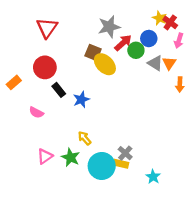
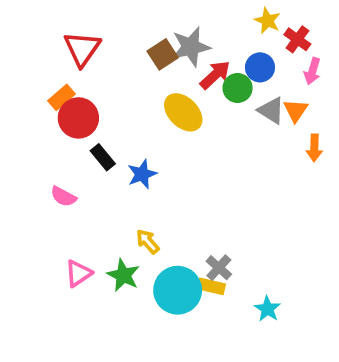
yellow star: (159, 18) -> (267, 21), moved
brown square: (93, 52) -> (163, 54), moved, turned 35
orange rectangle: (14, 82) -> (62, 97), moved

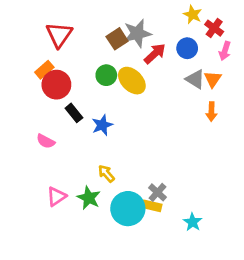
green circle: (238, 88) -> (106, 75), moved
orange arrow: (314, 148) -> (211, 112), moved

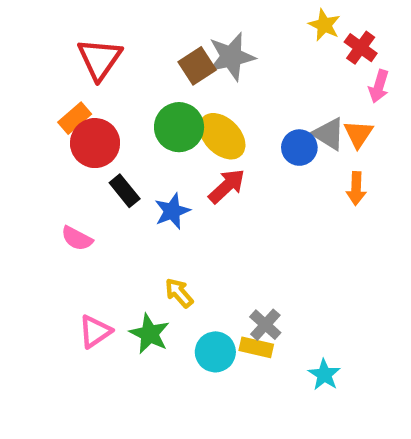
blue circle: (187, 48) -> (299, 148), moved
red arrow: (155, 54) -> (227, 186), moved
green circle: (106, 75) -> (179, 127), size x1.4
cyan circle: (128, 209) -> (215, 352), size x0.7

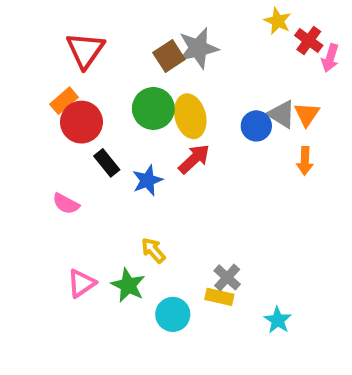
pink arrow: (379, 86) -> (330, 58), moved
yellow ellipse: (222, 136) -> (190, 116), turned 30
cyan circle: (215, 352) -> (173, 314), moved

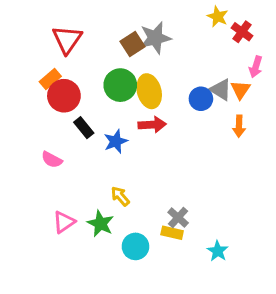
pink arrow: (330, 58) -> (256, 67), moved
red arrow: (194, 159) -> (152, 125), turned 40

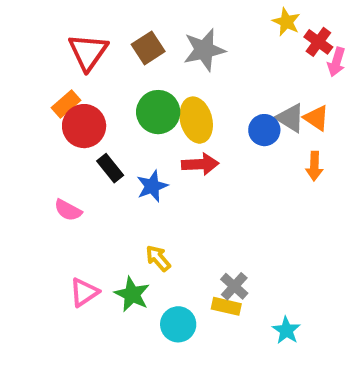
brown square: (132, 44) -> (148, 48), moved
pink arrow: (256, 67) -> (336, 62), moved
orange triangle: (240, 90) -> (316, 118), turned -30

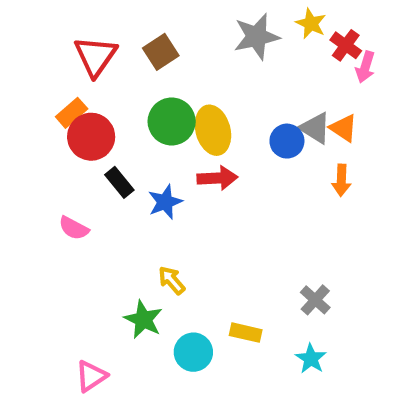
gray star: (204, 50) -> (256, 37), moved
gray cross: (234, 286) -> (315, 300), moved
pink triangle: (84, 292) -> (91, 376), moved

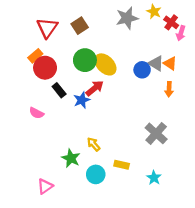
yellow ellipse: (213, 130) -> (105, 64), turned -30
red arrow: (217, 178) -> (95, 88), moved, turned -36
yellow arrow: (172, 280) -> (94, 144), moved
gray cross: (315, 300) -> (156, 133), moved, size x1.5

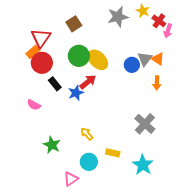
red triangle: (47, 28) -> (41, 38), moved
gray triangle: (156, 63) -> (145, 59), turned 35
green star: (71, 158) -> (52, 145), moved
cyan star: (154, 178) -> (143, 165), size x1.5
pink triangle: (45, 186) -> (71, 179), moved

